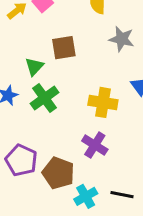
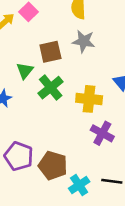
gray star: (122, 39) -> (84, 41), moved
green cross: (45, 98) -> (51, 88), moved
purple cross: (95, 145) -> (102, 133), moved

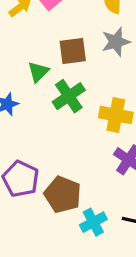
gray star: (84, 41) -> (116, 42), turned -30

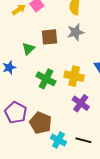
green cross: (69, 96) -> (46, 79), moved, turned -30
cyan cross: (93, 222) -> (58, 140), turned -35

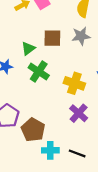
green cross: (46, 79) -> (39, 71), moved
cyan cross: (58, 140) -> (50, 150), turned -35

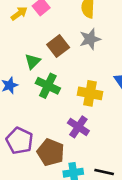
brown square: (52, 38) -> (58, 46), turned -30
purple cross: (79, 113) -> (78, 127), moved

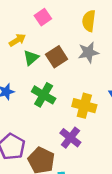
yellow arrow: (19, 14) -> (17, 40), moved
green triangle: (33, 61) -> (31, 58), moved

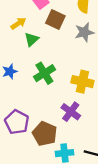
brown square: (57, 57) -> (55, 20), moved, turned -30
green cross: (44, 95) -> (44, 73), turned 30

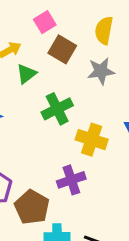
green cross: (44, 73) -> (57, 109), moved
purple cross: (71, 112) -> (71, 180), turned 30

